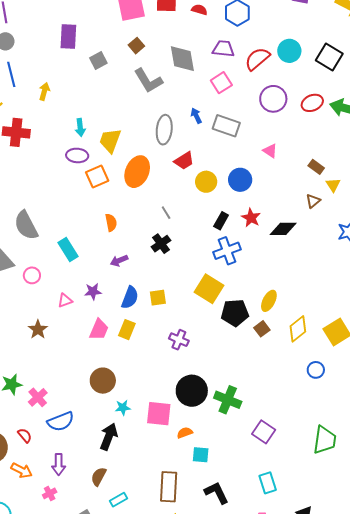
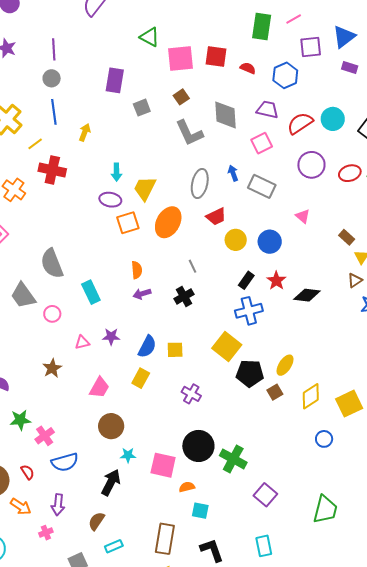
brown triangle: (313, 201) -> (355, 280), moved
purple arrow: (119, 261) -> (142, 294), moved
pink trapezoid: (99, 330) -> (99, 388), moved

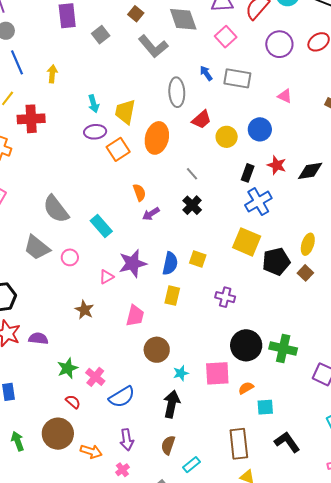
purple star: (111, 337) -> (133, 263), size x1.6
yellow square: (175, 350) -> (198, 259), turned 36
red semicircle: (27, 472) -> (73, 402), moved

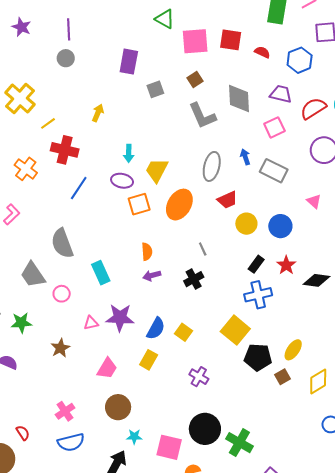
blue line: (17, 62) -> (79, 188), moved, turned 40
green star: (68, 368) -> (21, 323), moved
pink cross: (95, 377) -> (65, 411), moved

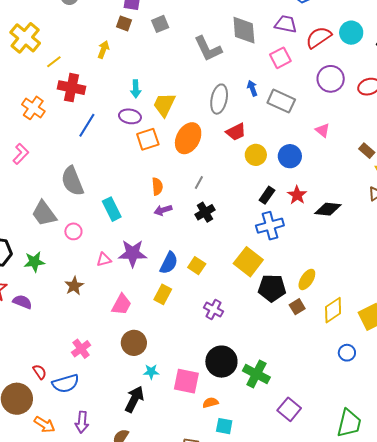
brown square: (195, 80) -> (124, 23), moved, turned -35
gray line: (203, 249) -> (199, 182), moved, turned 56
blue semicircle: (71, 442) -> (66, 383), moved

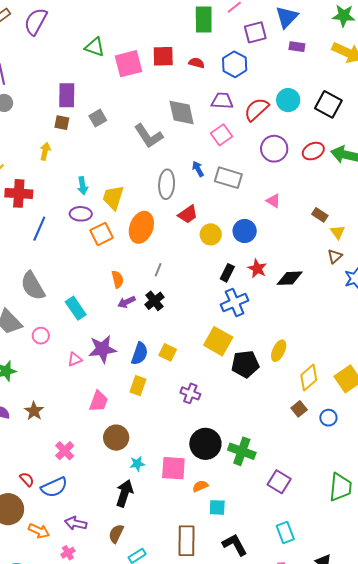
black cross: (205, 212) -> (154, 301), moved
brown star: (74, 286) -> (34, 411), moved
brown square: (297, 307) -> (299, 409), moved
purple arrow: (82, 422) -> (76, 523), turned 105

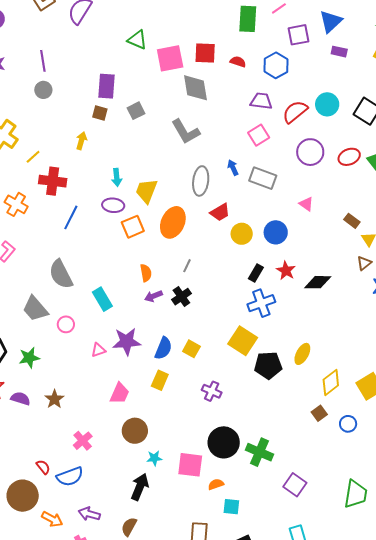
gray diamond: (182, 113) -> (195, 88), moved

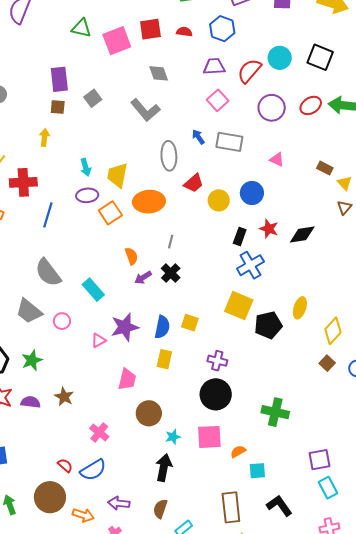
gray diamond: (195, 88) -> (159, 73), moved, size x0.7
orange ellipse: (173, 222) -> (149, 202), turned 72
black circle: (224, 442) -> (216, 394), moved
purple square: (295, 485) -> (319, 460), moved, turned -35

